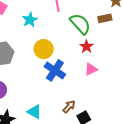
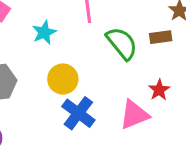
red star: (87, 47) -> (159, 90), moved
pink triangle: (91, 69) -> (134, 115), size x1.5

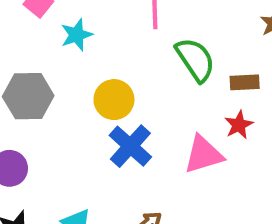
cyan star: (44, 32) -> (77, 35), moved
brown rectangle: (161, 37) -> (245, 82), moved

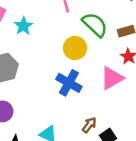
yellow circle: (114, 100) -> (75, 48), moved

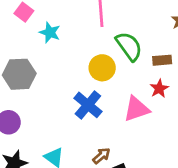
cyan star: (23, 26) -> (50, 32), turned -30

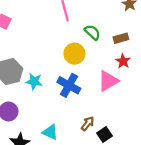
cyan star: (50, 32) -> (34, 81), moved
green semicircle: (129, 46) -> (92, 32), size x0.7

